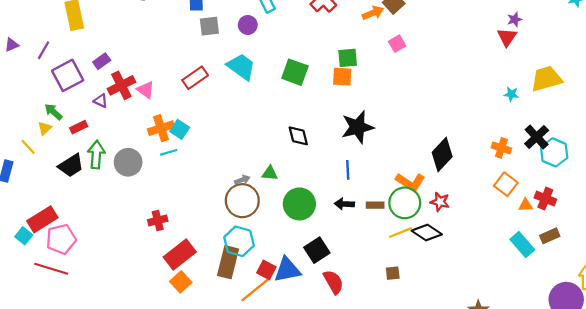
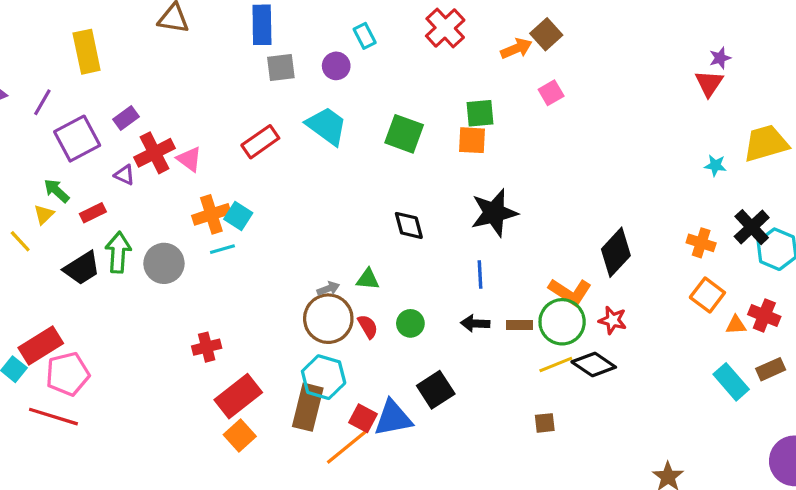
green circle: (299, 204) -> (410, 323), size x0.6
red semicircle: (333, 282) -> (368, 327), moved, size x0.7

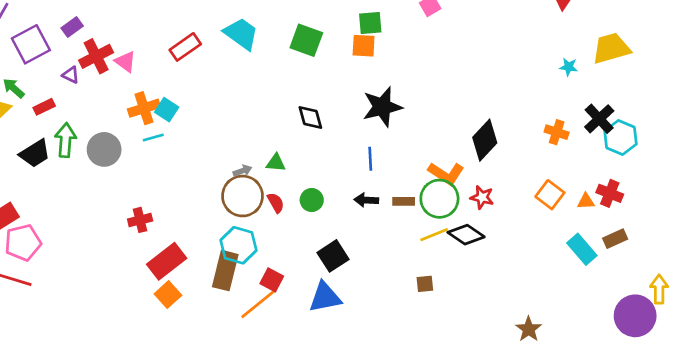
orange square: (707, 295) -> (550, 195), moved
blue triangle: (393, 418) -> (325, 297), moved

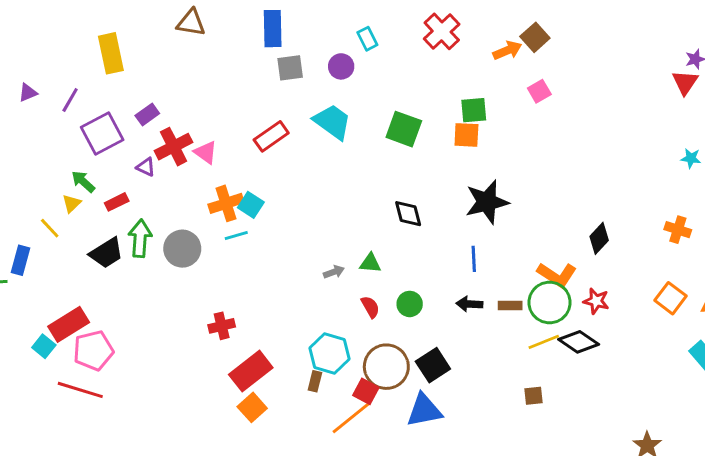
black diamond: (485, 140) -> (599, 238), size x0.7
brown circle: (242, 196) -> (386, 367), moved
brown rectangle: (225, 271) -> (315, 381), size x0.5

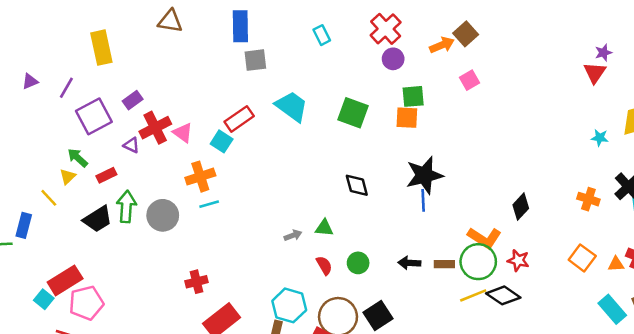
purple circle: (341, 66) -> (393, 59), moved
cyan square: (251, 205) -> (222, 141), moved
blue line: (474, 259) -> (423, 200), moved

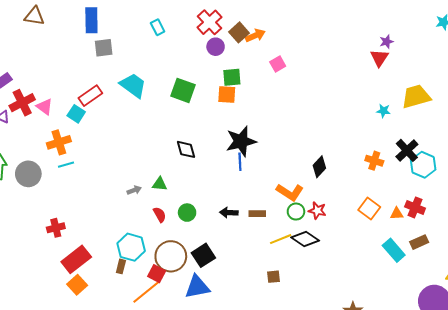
brown square: (466, 34) -> (239, 32), moved
green circle: (478, 262) -> (296, 212), moved, size x0.6

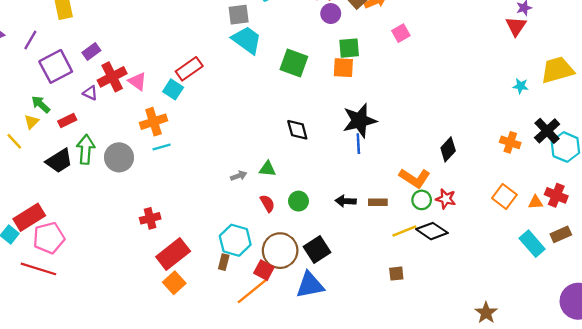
gray square: (104, 48) -> (239, 15), moved
cyan trapezoid: (133, 85) -> (247, 40), moved

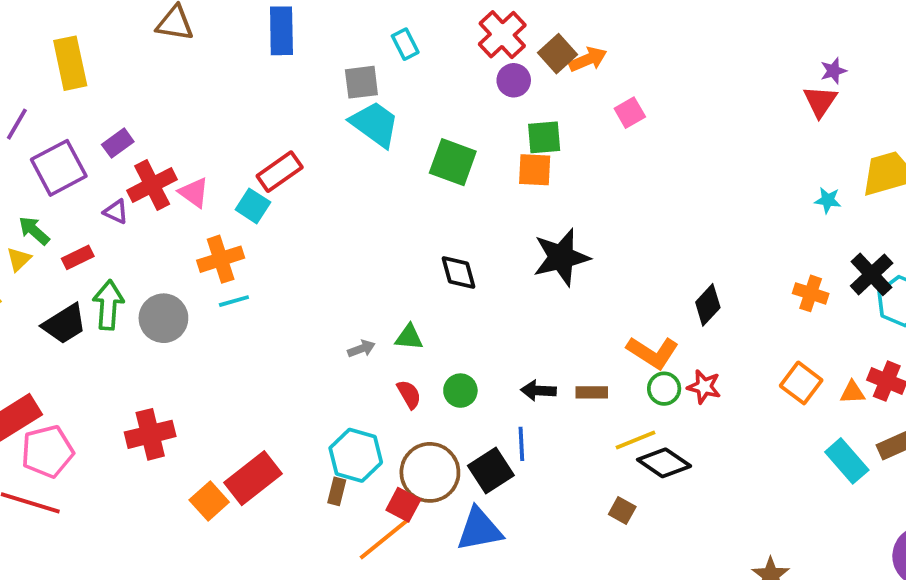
blue line: (358, 144) -> (521, 444), moved
red cross: (150, 218) -> (150, 434), moved, size x1.4
black diamond: (432, 231) -> (664, 463), moved
brown square: (396, 274) -> (622, 510), turned 35
orange square: (174, 283) -> (209, 501), moved

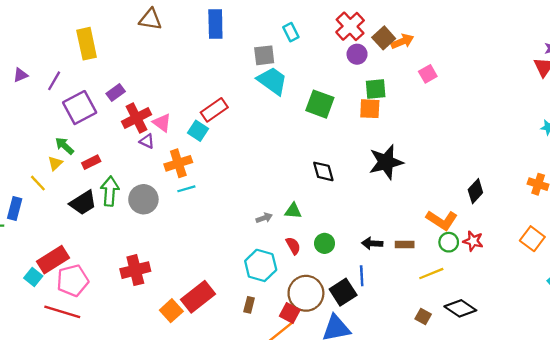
purple triangle: (116, 212) -> (147, 141), moved
cyan hexagon: (356, 455) -> (261, 265), moved
black diamond: (664, 463) -> (460, 308), moved

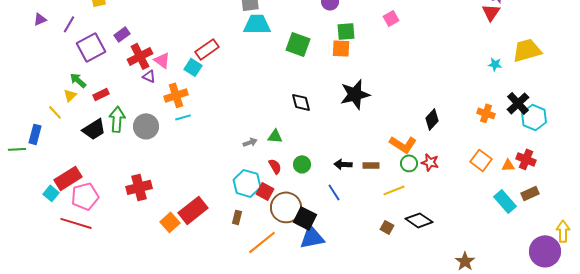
cyan trapezoid: (272, 81) -> (257, 24), turned -36
blue line: (362, 276) -> (334, 192), turned -30
black square: (343, 292) -> (305, 218), moved, turned -30
red square: (290, 313) -> (265, 191), moved

